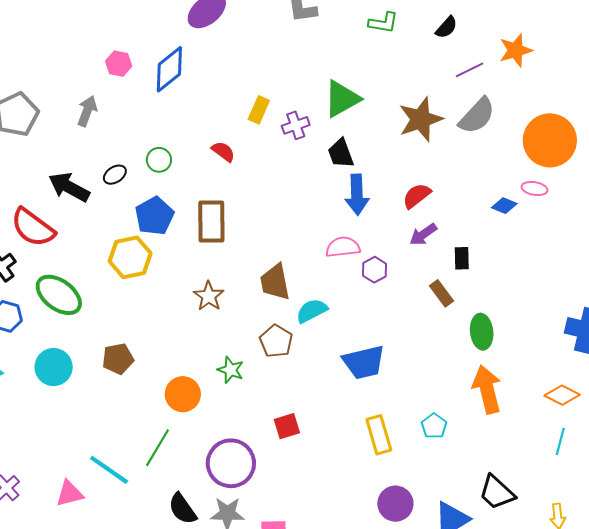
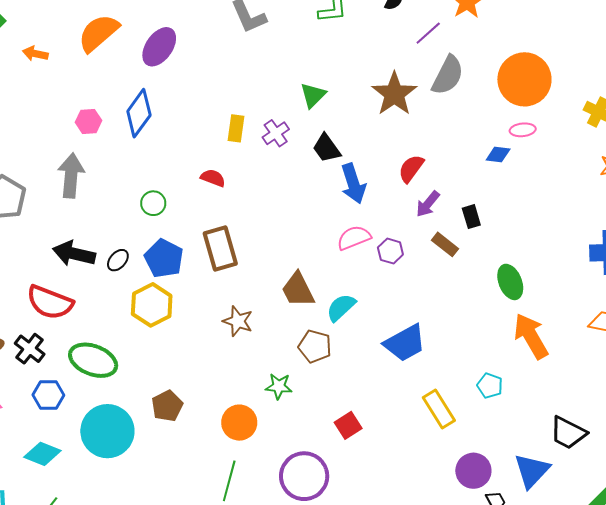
green triangle: (342, 99) -> (313, 95), size x0.7
gray arrow: (87, 111) -> (71, 176), size x1.4
black ellipse: (115, 175) -> (118, 260), moved
brown rectangle: (442, 293) -> (445, 244), moved
cyan circle: (54, 367) -> (107, 431), size x1.4

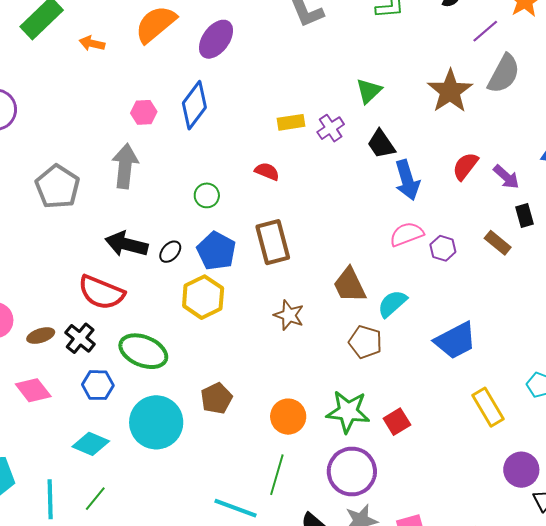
yellow rectangle: (236, 128) -> (291, 122), turned 72
purple arrow: (428, 204) -> (506, 177), moved, turned -88
green star: (279, 386) -> (348, 412), moved, size x1.6

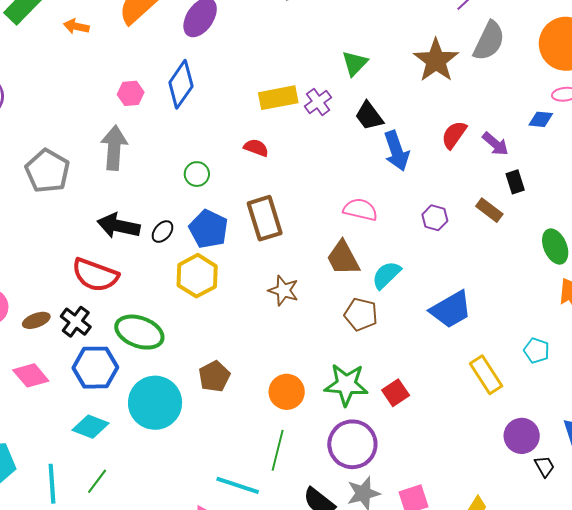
yellow rectangle: (291, 122) -> (278, 98), size x1.4
pink semicircle: (407, 234) -> (360, 210), moved, turned 36
blue hexagon: (98, 385) -> (95, 368), size x1.4

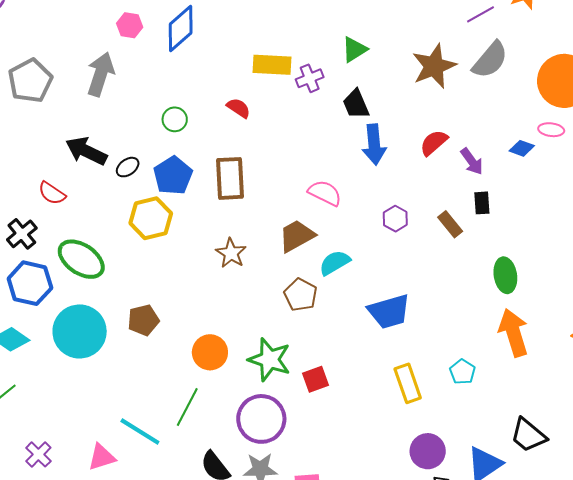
brown trapezoid: (343, 258) -> (297, 236), turned 75
red semicircle: (95, 275) -> (52, 193), size x0.6

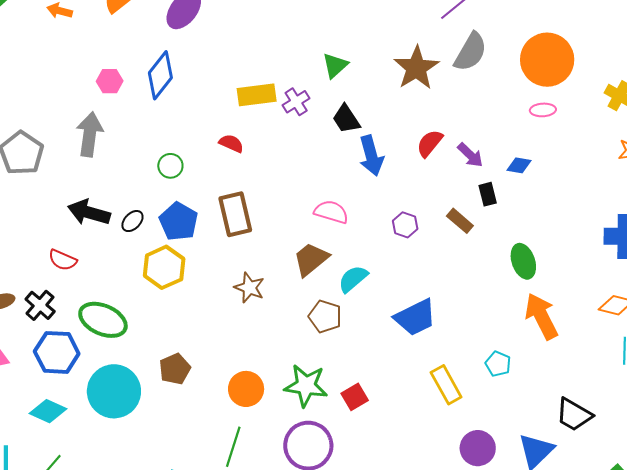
blue diamond: (522, 148) -> (519, 165), moved

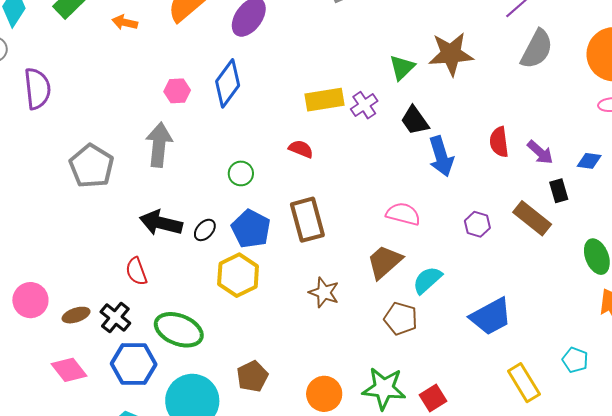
brown star: (416, 68) -> (451, 54), moved, turned 30
red semicircle: (430, 143) -> (499, 142), turned -44
brown rectangle: (460, 221) -> (532, 218), size x1.4
red semicircle: (63, 260) -> (136, 271), turned 48

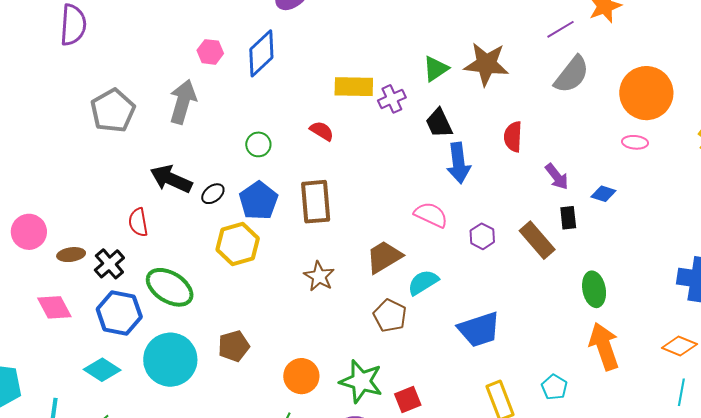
red semicircle: (499, 142) -> (513, 137), moved
pink semicircle: (403, 214) -> (431, 215), moved

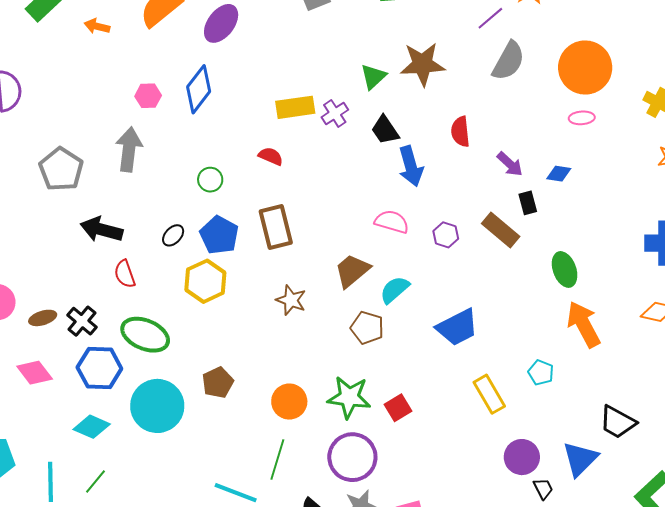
black arrow: (171, 179) -> (101, 229), moved
red semicircle: (138, 222) -> (125, 274), moved

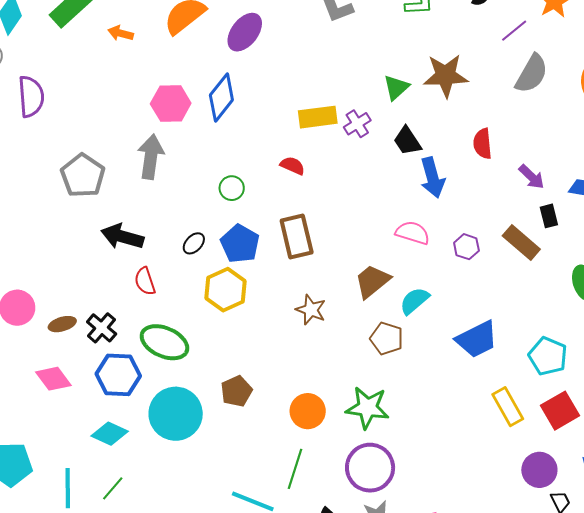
pink hexagon: (148, 96) -> (171, 103), size x1.5
cyan pentagon: (541, 372) -> (548, 356), moved, size x1.5
red square: (398, 408) -> (560, 411), moved, size x1.4

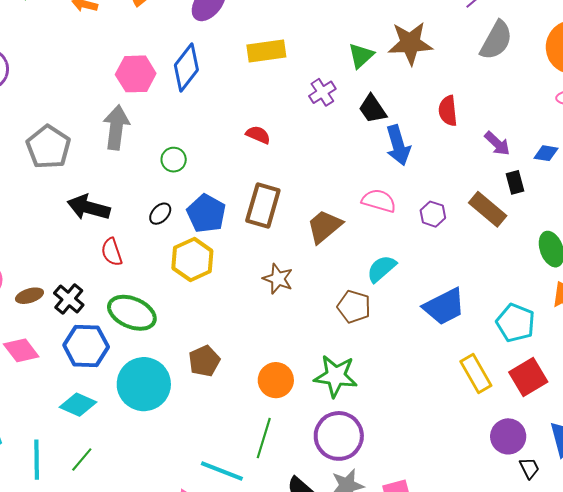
yellow rectangle: (318, 117) -> (266, 51), moved
green circle: (232, 188) -> (174, 160), moved
brown rectangle: (297, 236) -> (263, 206), turned 30
brown trapezoid: (372, 281) -> (324, 226), moved

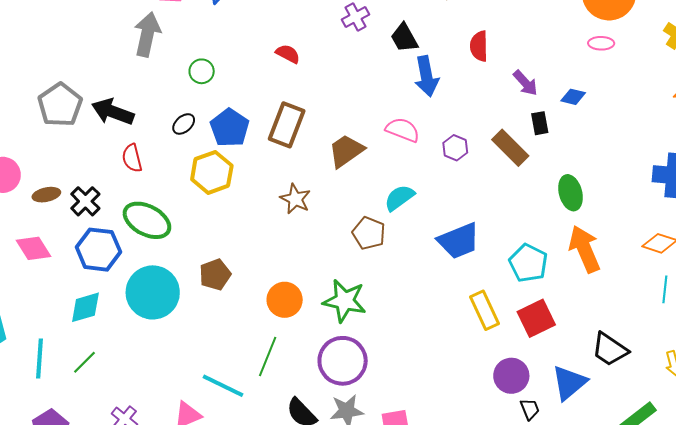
gray pentagon: (48, 147) -> (60, 105), moved
cyan diamond: (78, 405) -> (85, 307), turned -45

